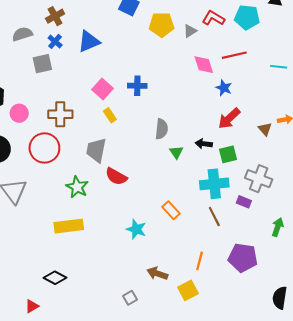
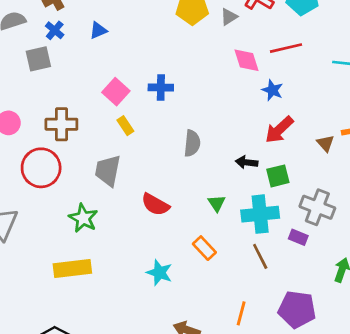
blue triangle: (89, 41) -> (98, 30), size x0.6
green triangle: (176, 152) -> (217, 203), moved
red semicircle: (116, 176) -> (155, 205), moved

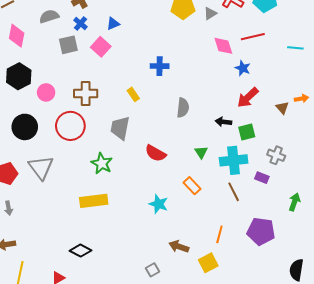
pink square: (116, 92) -> (101, 47), moved
gray cross: (317, 207) -> (276, 155), size x0.7

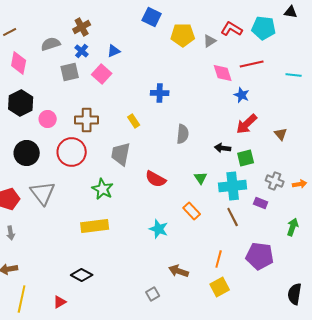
orange arrow: (302, 99) -> (300, 184), moved
yellow square: (208, 263) -> (220, 287), moved

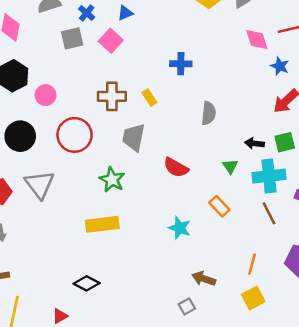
brown cross: (87, 120) -> (112, 96), moved
black arrow: (223, 148) -> (254, 143), moved
gray square: (153, 294) -> (187, 306), moved

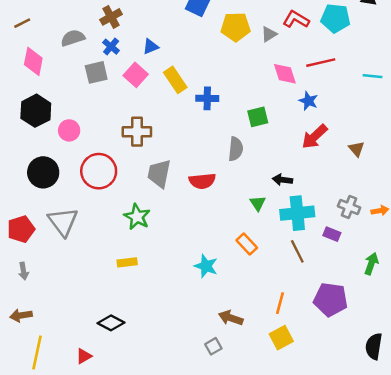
yellow rectangle: (149, 98) -> (175, 80), moved, size x1.5
green square: (285, 142) -> (258, 117), moved
red semicircle: (176, 168) -> (202, 181), moved, turned -35
yellow rectangle: (102, 224) -> (127, 262), size x0.6

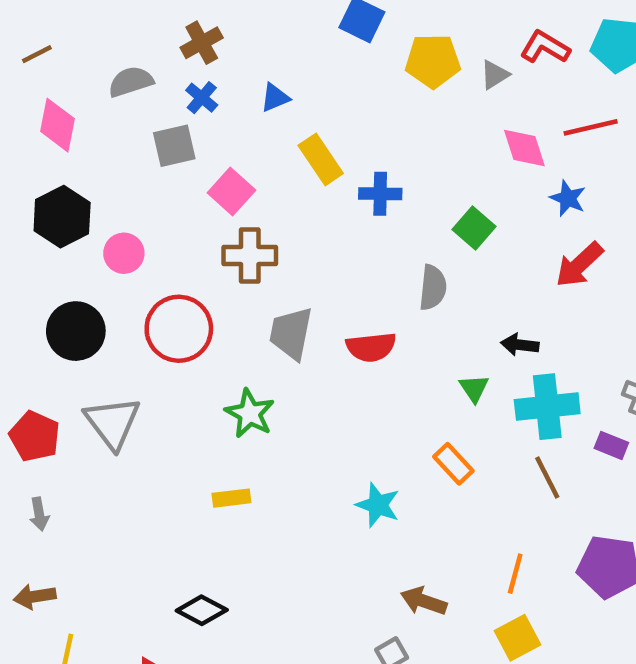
pink square: (136, 75) -> (231, 191), moved
green square: (258, 117) -> (474, 228), turned -35
red pentagon: (21, 229) -> (35, 436), turned -30

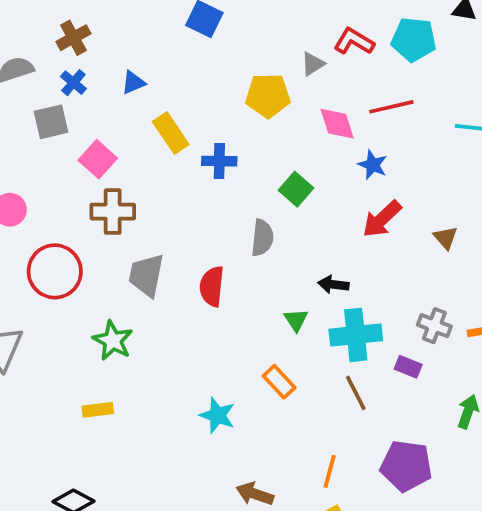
yellow pentagon: (433, 61) -> (268, 96), moved
red semicircle: (371, 347) -> (212, 286), turned 102

